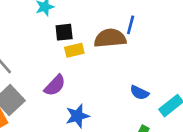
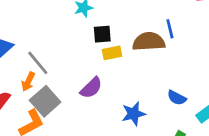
blue line: (131, 25) -> (170, 29), turned -30
blue star: (77, 116) -> (134, 114), moved

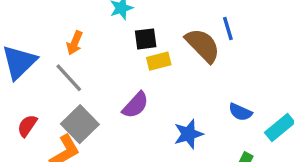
brown semicircle: (149, 42) -> (203, 45), turned 52
orange arrow: (28, 82) -> (75, 43), moved

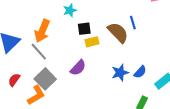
orange arrow: (75, 43) -> (42, 31), size x1.6
blue semicircle: (240, 112) -> (140, 72), turned -72
blue star: (189, 134) -> (120, 73), moved

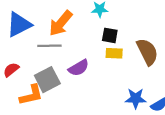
gray line: (39, 52) -> (49, 46), turned -66
purple semicircle: (78, 68) -> (79, 68), moved

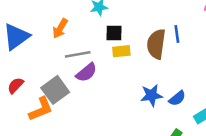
orange arrow: (61, 23) -> (60, 28), size x0.7
gray line: (49, 46) -> (78, 54), moved
brown semicircle: (147, 52) -> (156, 44), turned -136

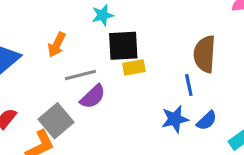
black square: (114, 33) -> (123, 46), size x1.5
blue line: (177, 34) -> (189, 85), moved
brown semicircle: (156, 44) -> (205, 54), moved

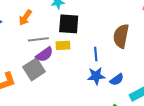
yellow rectangle: (134, 67) -> (63, 45), moved
blue line: (189, 85) -> (96, 54), moved
gray square: (56, 121) -> (34, 69), moved

